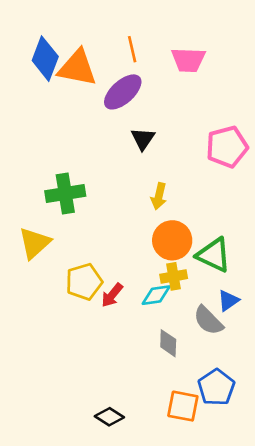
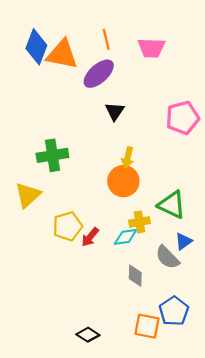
orange circle: (172, 240) -> (123, 181), moved

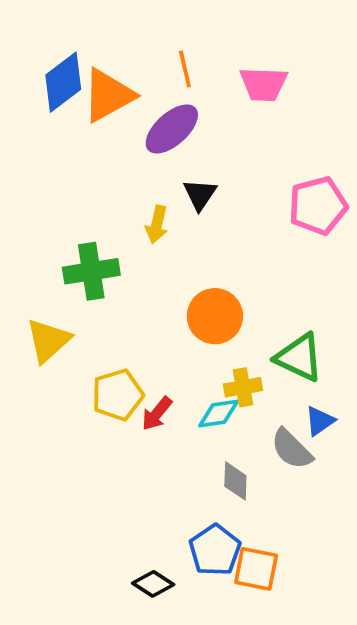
blue diamond: (36, 47) -> (63, 82), turned 32
orange triangle: (62, 54) -> (108, 95), turned -40
yellow arrow: (128, 157) -> (157, 224), moved
blue pentagon: (174, 311) -> (215, 550), moved

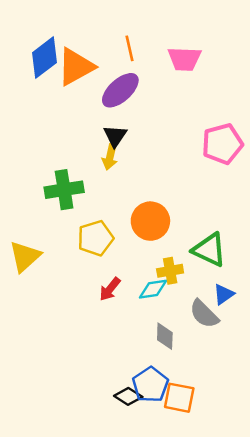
black triangle: (200, 194) -> (115, 136), moved
yellow triangle: (48, 341) -> (25, 256), moved
yellow pentagon: (118, 395) -> (95, 238), moved
black diamond: (153, 584) -> (128, 396), moved

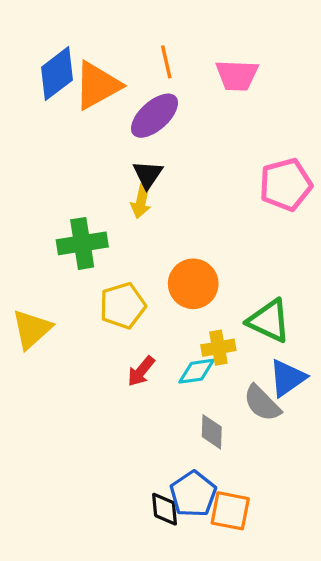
blue triangle: (224, 294) -> (287, 378), size x1.4
black diamond: (128, 396) -> (165, 509), turned 52

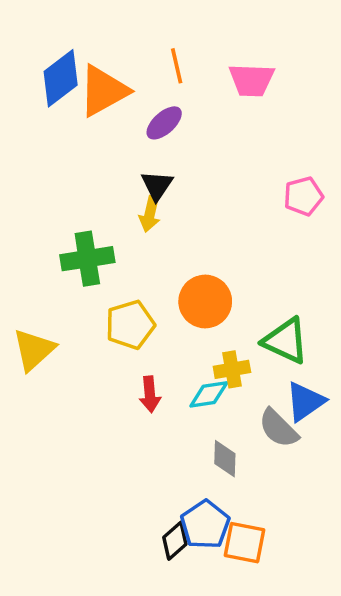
purple ellipse: (155, 116) -> (164, 123), size x0.7
pink pentagon: (286, 185) -> (303, 196), size x0.7
red arrow: (141, 371) -> (150, 394), turned -44
black diamond: (165, 509) -> (175, 541), turned 54

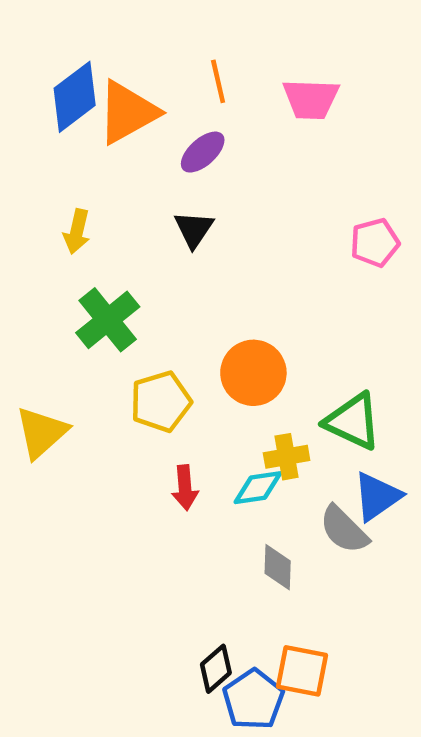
yellow arrow: (150, 214) -> (77, 232), moved
green cross: (87, 259) -> (108, 320), turned -30
blue pentagon: (205, 525) -> (253, 700), moved

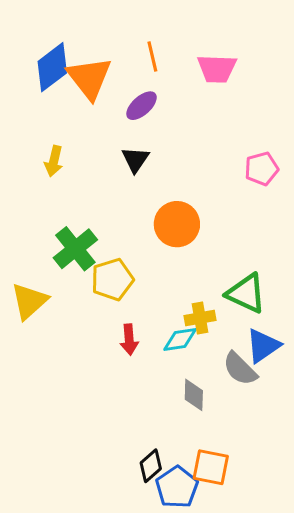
orange triangle: (128, 112) -> (89, 78), turned -39
green cross: (108, 320) -> (75, 249), moved
orange circle: (253, 373) -> (177, 224), moved

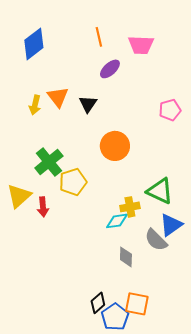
orange triangle: (89, 78) -> (58, 97), moved, size x0.7
purple ellipse: (142, 106) -> (110, 69), moved
red arrow: (129, 340) -> (43, 207), moved

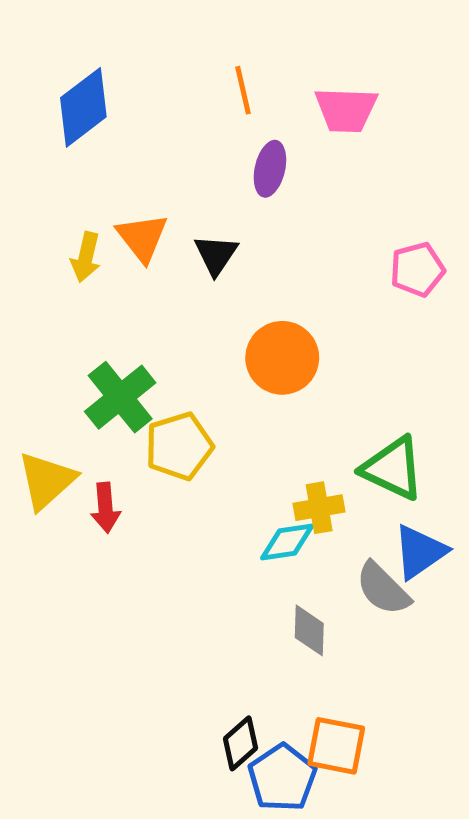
purple ellipse: (110, 69) -> (270, 169), turned -35

